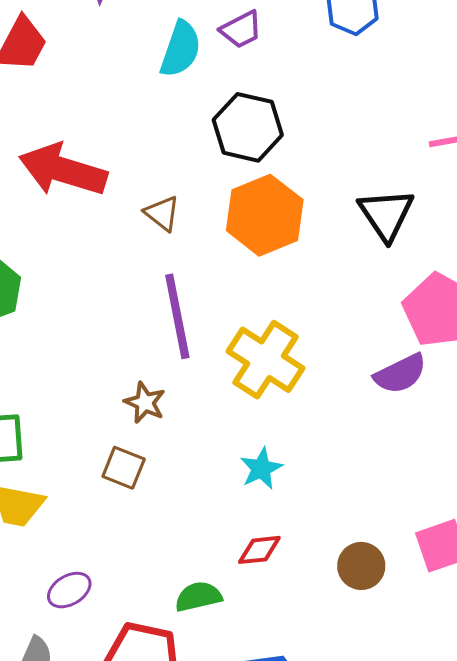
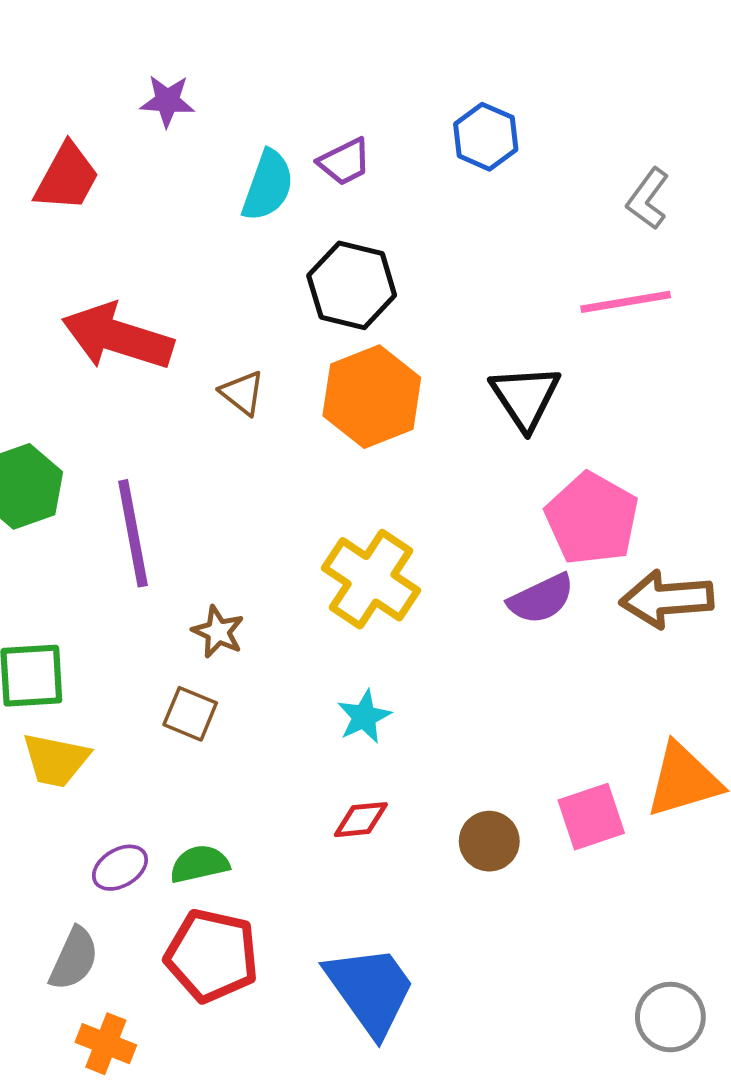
purple line: (177, 316) -> (133, 533), moved
green semicircle: (198, 597) -> (200, 864), moved

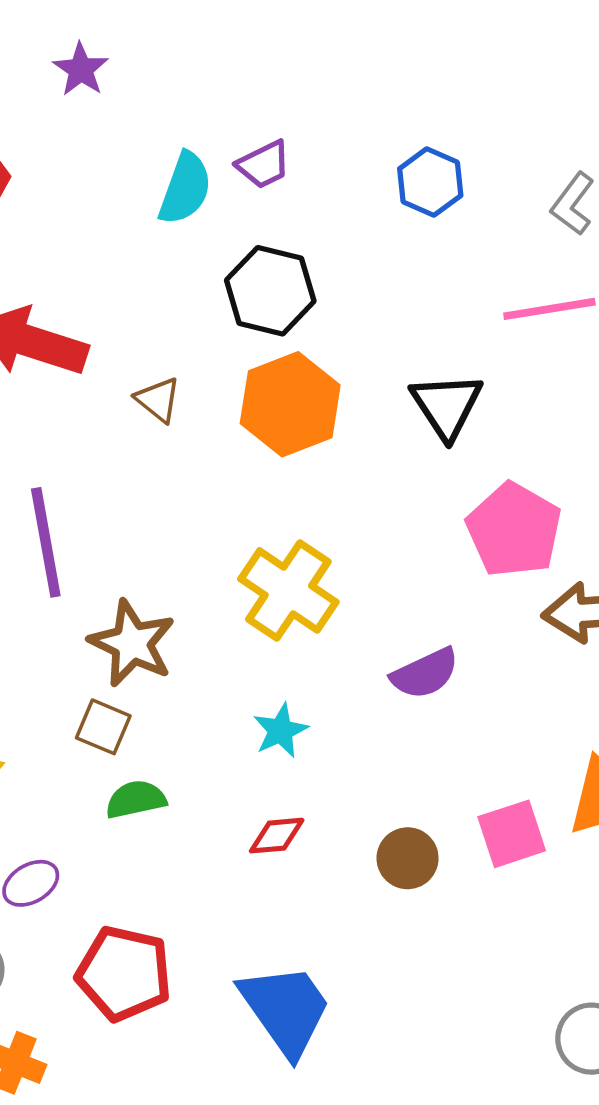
purple star: (167, 101) -> (81, 69), moved, turned 30
blue hexagon: (486, 137) -> (430, 182), moved
purple semicircle: (541, 599) -> (425, 673), moved
brown star: (218, 632) -> (132, 643), size x1.6
green semicircle: (200, 864) -> (136, 799), moved

